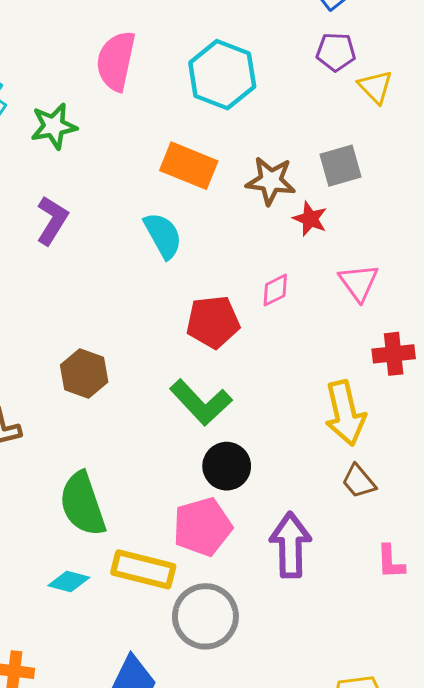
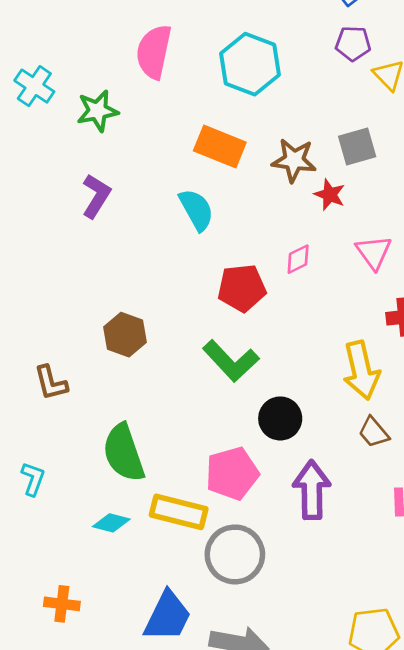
black circle: (227, 466) -> (280, 418), moved

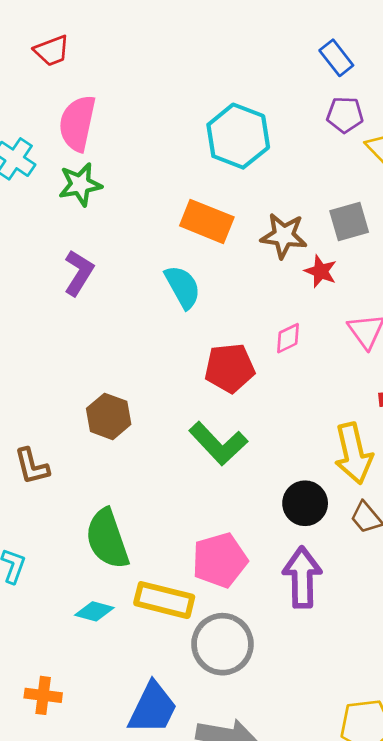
pink semicircle: (154, 52) -> (77, 123), moved
black circle: (280, 418) -> (305, 503), moved

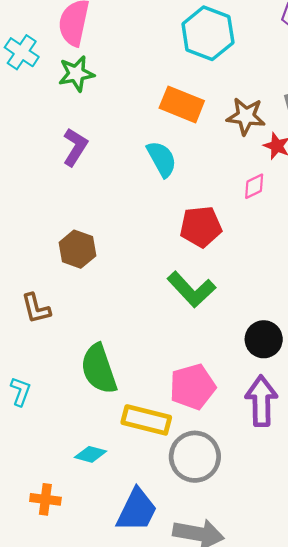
pink diamond: (288, 338) -> (254, 186), moved
brown hexagon: (109, 416) -> (77, 249), moved
cyan diamond: (94, 611) -> (90, 454), moved

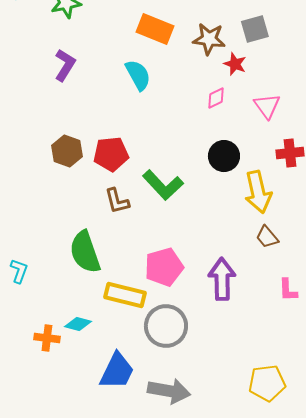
red pentagon: (201, 227) -> (111, 154), moved
brown L-shape: (36, 308) -> (117, 201), moved
black circle: (264, 339) -> (224, 156), moved
orange cross: (45, 499) -> (47, 338), moved

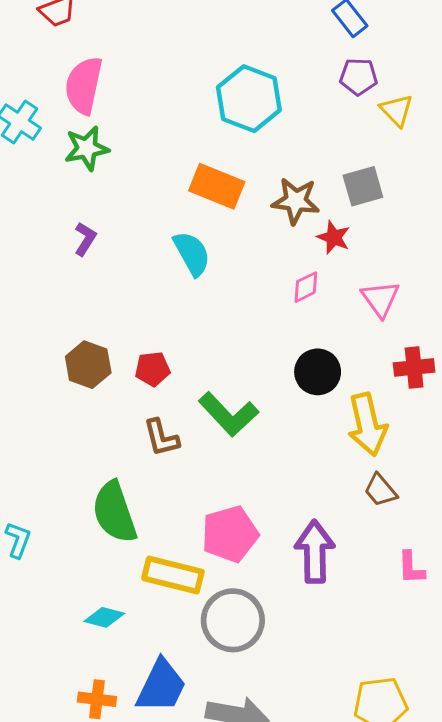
purple L-shape: (65, 65) -> (85, 239), size x0.7
red pentagon: (111, 154) -> (152, 369), size x0.7
orange cross: (47, 338) -> (97, 699), moved

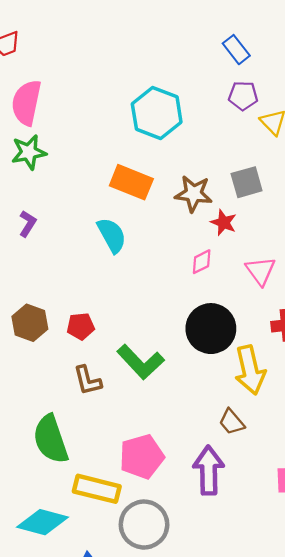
black circle: (318, 372) -> (211, 329), size x1.4
brown trapezoid: (380, 490) -> (232, 422), moved
cyan diamond: (104, 617) -> (43, 522), size x1.6

